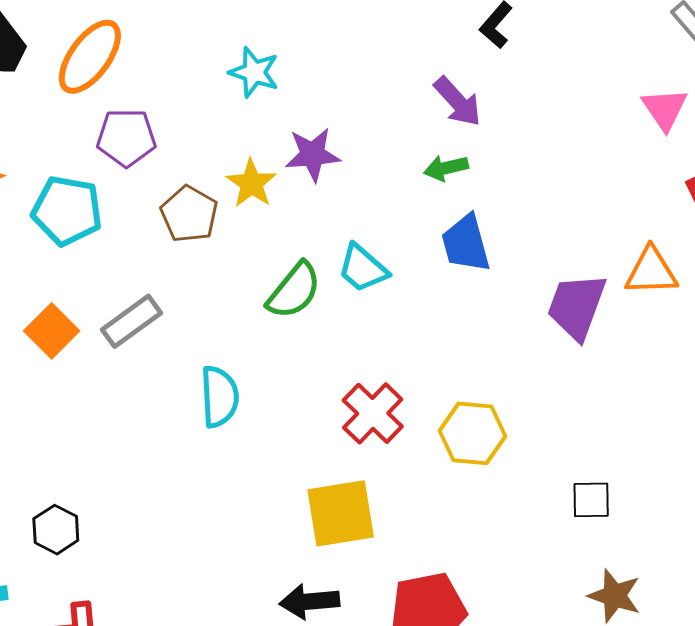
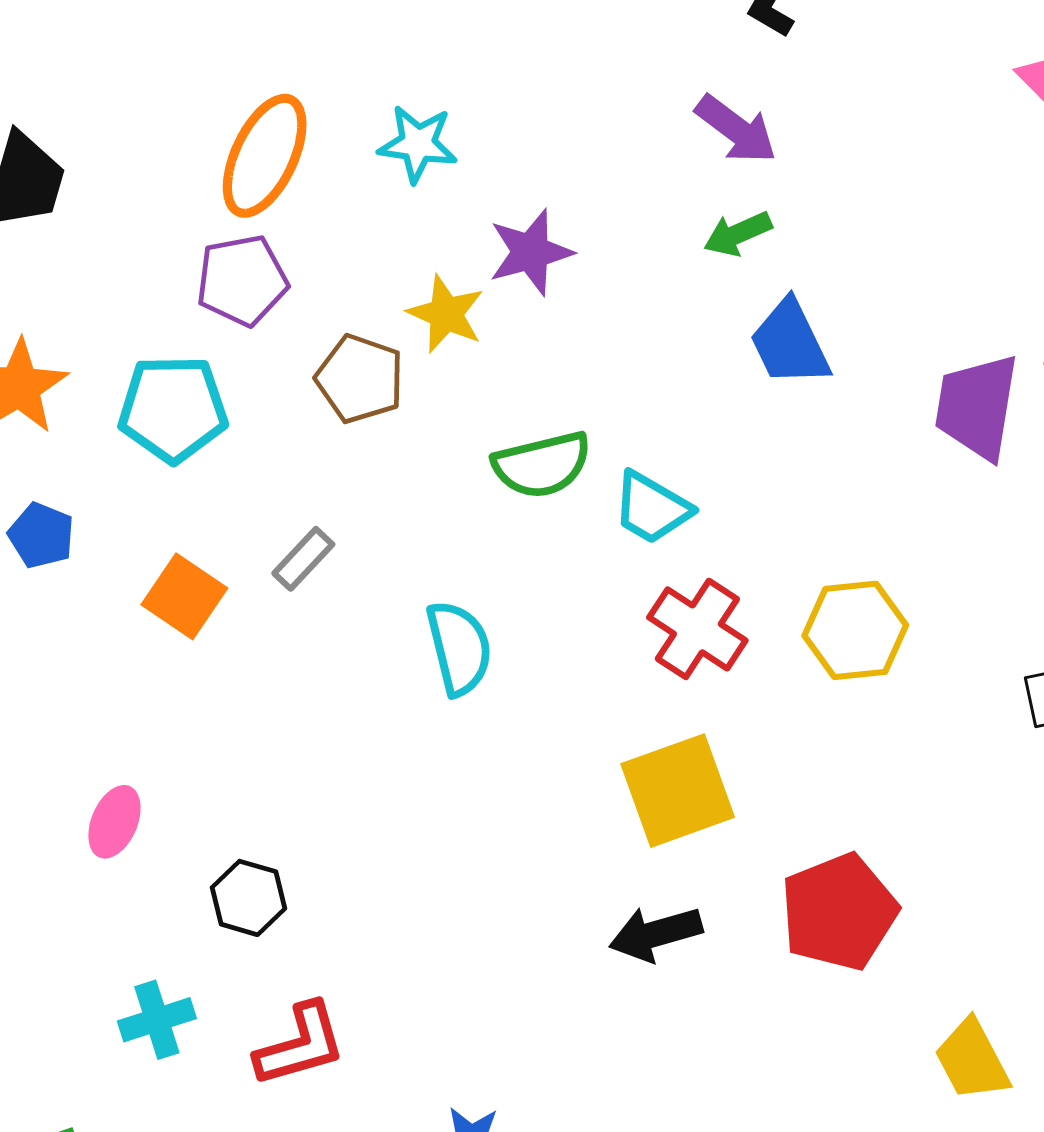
orange ellipse: (90, 57) -> (265, 156), moved
cyan trapezoid: (363, 268) -> (652, 508), moved
green semicircle: (294, 291) -> (542, 465), turned 48
gray rectangle: (132, 321) -> (303, 559), size x0.7

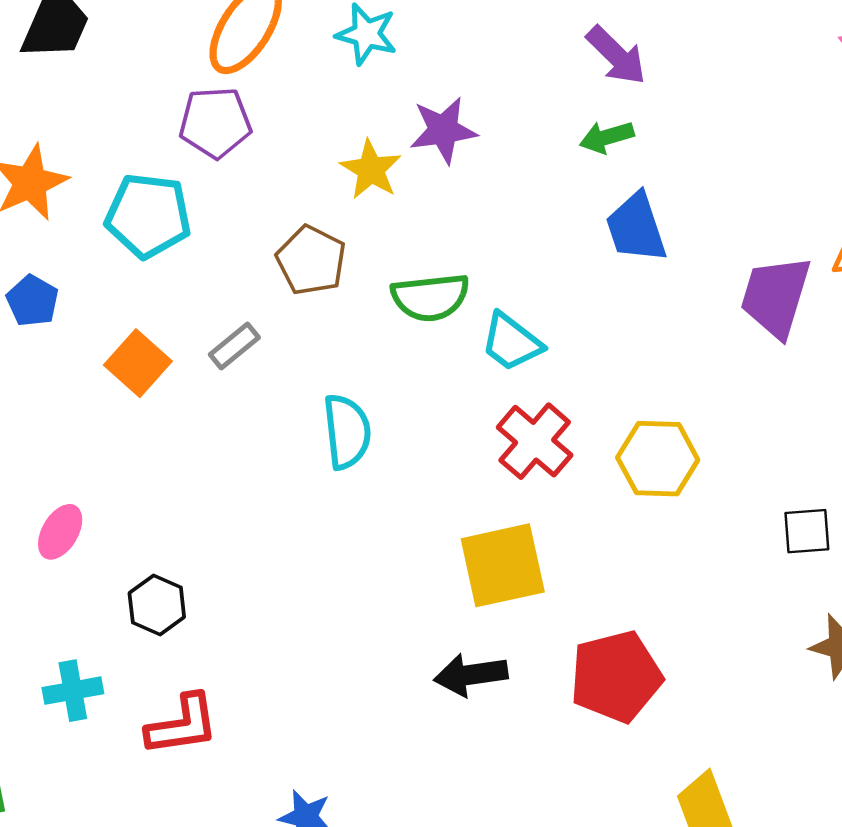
brown pentagon: (360, 379) -> (311, 260), moved

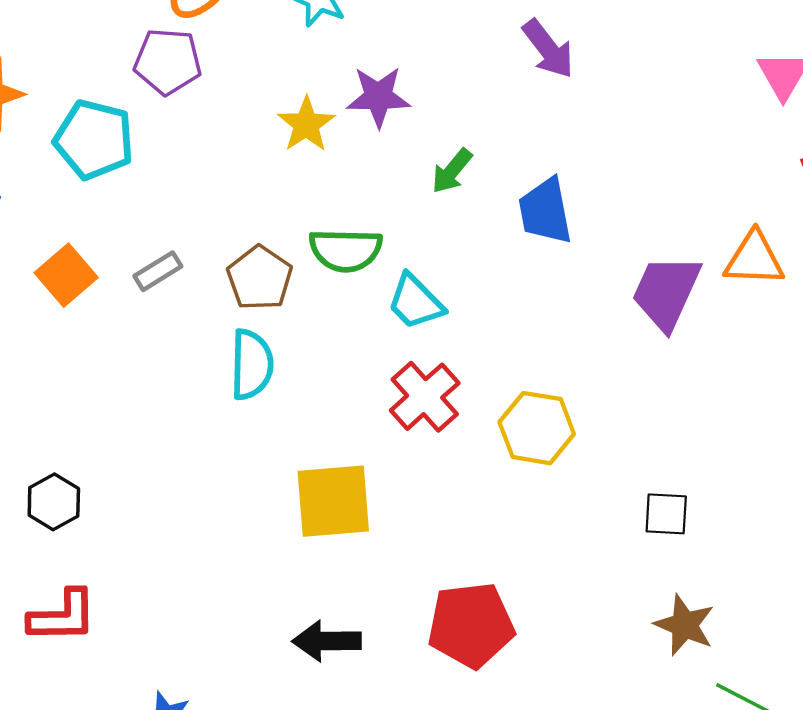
green arrow: (607, 137) -> (452, 171), moved, turned -42
brown pentagon: (311, 260) -> (260, 278), moved
yellow square: (503, 565) -> (333, 501), moved
black arrow: (471, 675) -> (327, 641), moved

